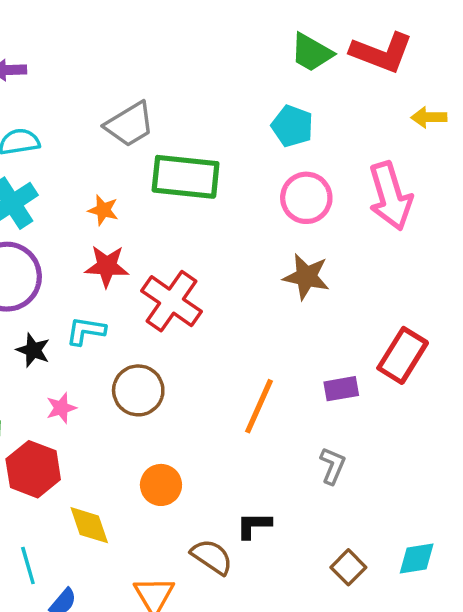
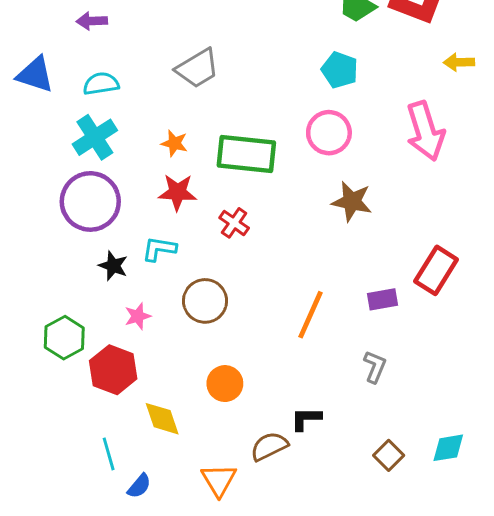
green rectangle: (186, 177) -> (246, 154), moved
pink circle: (306, 198) -> (329, 133), moved
red cross: (172, 301) -> (234, 223), size x0.6
brown semicircle: (212, 557) -> (269, 446), turned -60

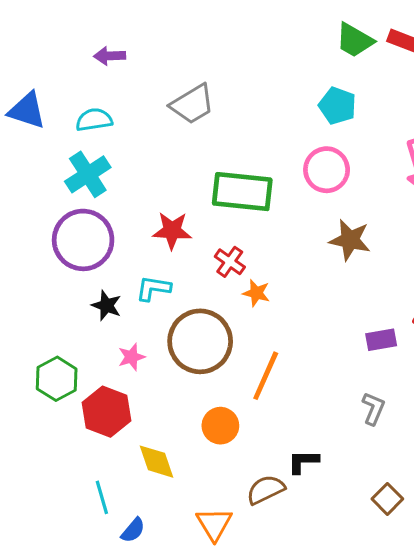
purple arrow: (92, 21) -> (110, 56), moved
orange star: (174, 143) -> (256, 293), moved
brown circle: (205, 301) -> (200, 341), size x1.4
orange line: (311, 315) -> (266, 376), moved

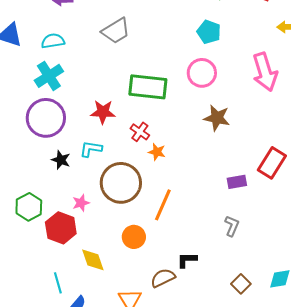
pink star: (131, 357) -> (81, 203), moved

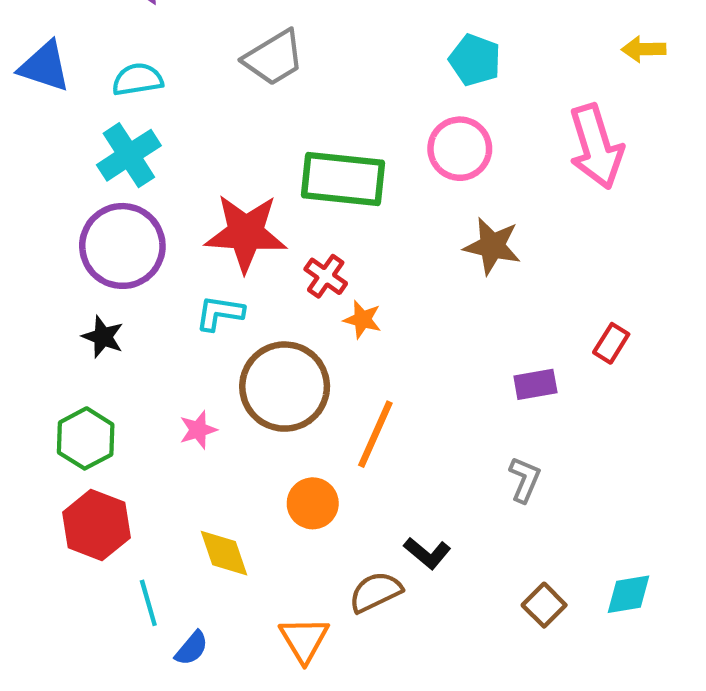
red star: (103, 112) -> (246, 233), size x1.5
black star: (61, 160) -> (103, 337), moved
red rectangle: (272, 163) -> (611, 343), size x0.6
red hexagon: (61, 228) -> (96, 525), moved
black L-shape: (187, 260) -> (427, 553), turned -140

